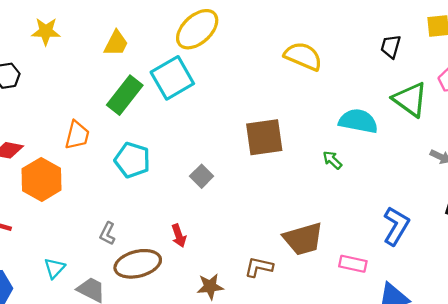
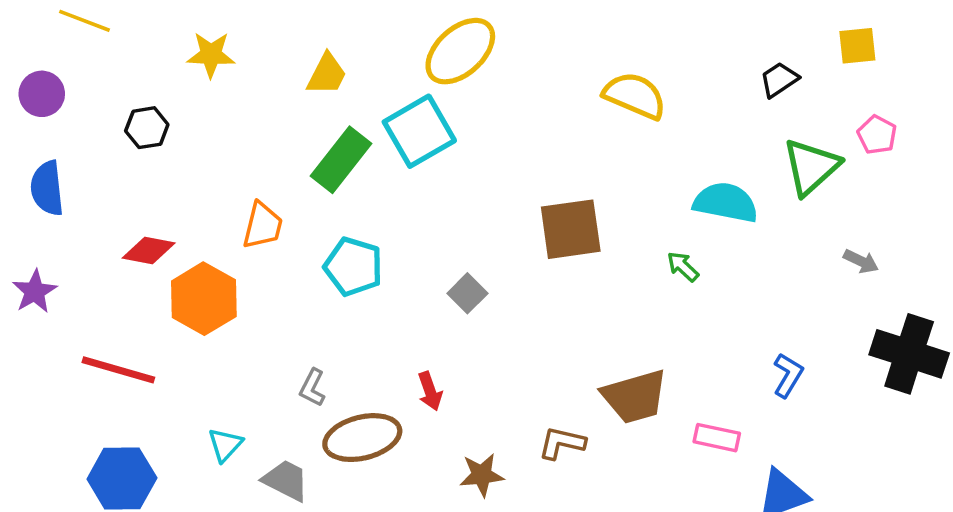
black trapezoid: (391, 46) -> (779, 80), turned 40
green triangle: (410, 99) -> (811, 167), turned 42
blue L-shape: (396, 226) -> (788, 375), size x0.7

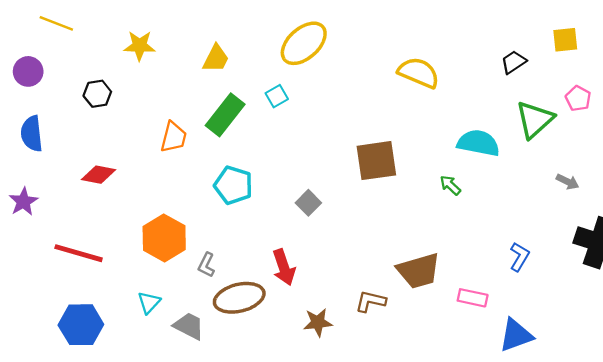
cyan square: (419, 131) -> (277, 96), size x0.5
orange trapezoid: (263, 226) -> (174, 137), moved
orange hexagon: (204, 299) -> (164, 238), moved
red arrow: (430, 391) -> (284, 267), size x1.4

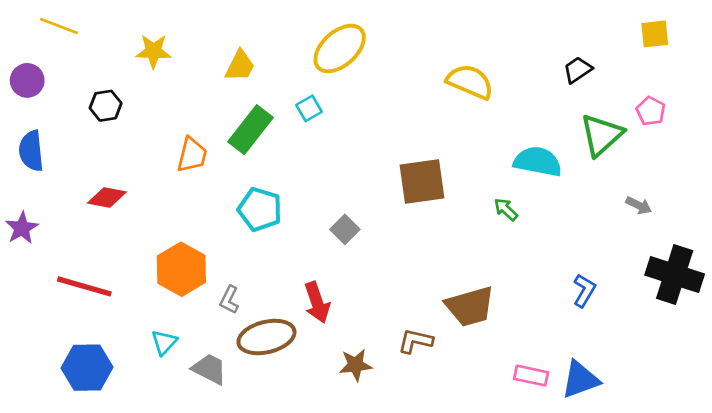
yellow square: (565, 40) -> (655, 34), moved
pink rectangle: (473, 298) -> (531, 376), moved

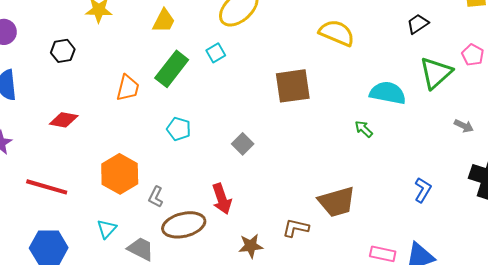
brown square: (422, 181) -> (293, 86), moved
cyan pentagon: (260, 209) -> (179, 129), size x0.7

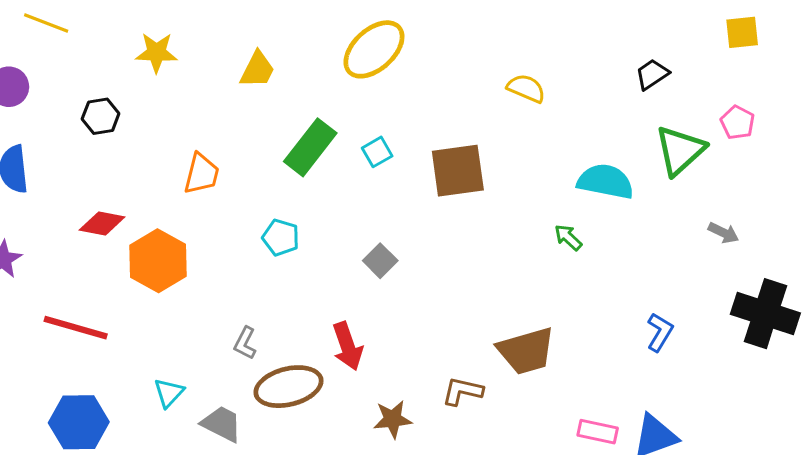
yellow semicircle: (337, 33) -> (526, 88), size x0.7
cyan square: (216, 53) -> (377, 152), moved
green rectangle: (172, 69) -> (310, 147), moved
orange hexagon: (120, 174) -> (158, 261), moved

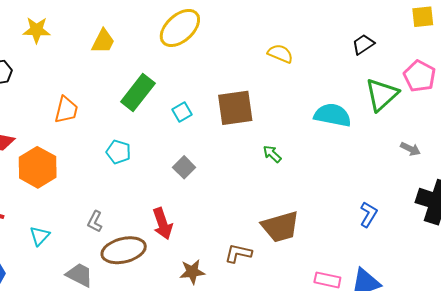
pink pentagon: (737, 122) -> (420, 76), size x1.4
cyan square: (377, 152) -> (182, 112), moved
green arrow: (568, 237) -> (272, 154), moved
cyan triangle: (169, 393) -> (40, 236), moved

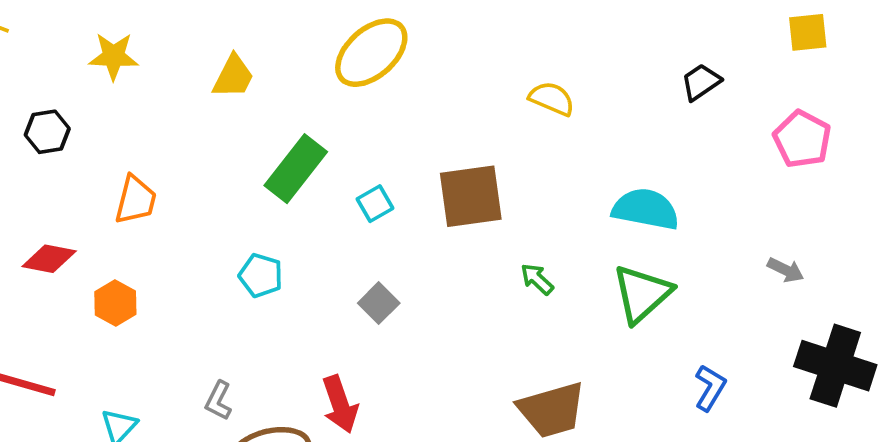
green triangle: (382, 95) -> (642, 294), moved
orange trapezoid: (66, 110) -> (136, 200), moved
orange hexagon: (38, 167) -> (115, 303), size x0.6

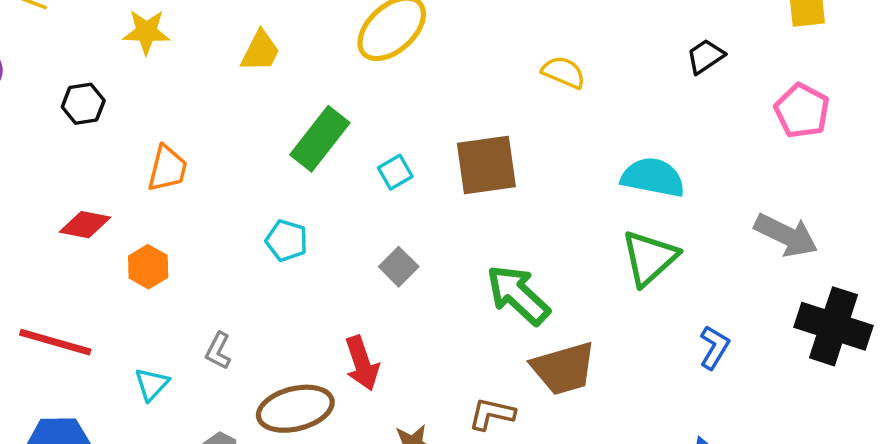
gray arrow: (786, 270) -> (786, 235), size x1.8
green arrow: (537, 279) -> (518, 295), moved, size x2.0
gray L-shape: (218, 401) -> (218, 351), moved

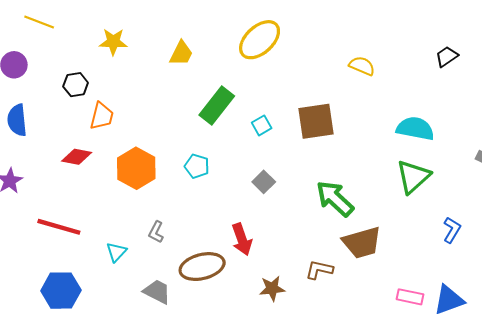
orange trapezoid: (167, 169) -> (102, 116), moved
orange hexagon: (148, 267) -> (136, 168), moved, size x1.6

